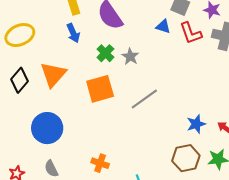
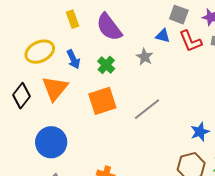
blue arrow: (73, 33) -> (73, 59), moved
yellow ellipse: (20, 35) -> (40, 52), moved
gray star: (130, 57) -> (145, 57), moved

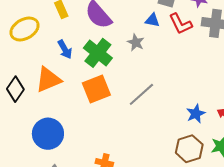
yellow ellipse: (40, 52) -> (25, 29), moved
green cross: (106, 65) -> (98, 53), size x1.6
orange triangle: (55, 88) -> (48, 80), turned 32

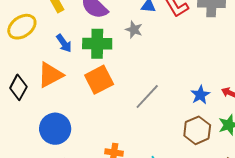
green cross: (98, 53) -> (97, 44), turned -32
gray line: (141, 94) -> (147, 97), moved

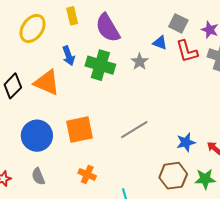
yellow ellipse: (22, 27) -> (33, 28), turned -36
orange triangle: (50, 75) -> (47, 83), turned 36
orange square: (99, 80) -> (79, 130), moved

